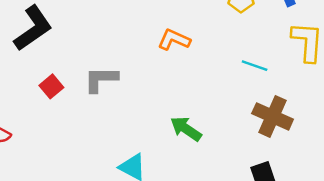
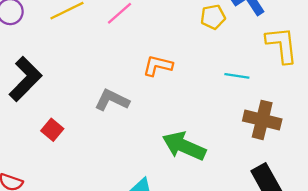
gray L-shape: (101, 79) -> (112, 100), moved, turned 36
green arrow: (186, 129) -> (184, 146), size x1.4

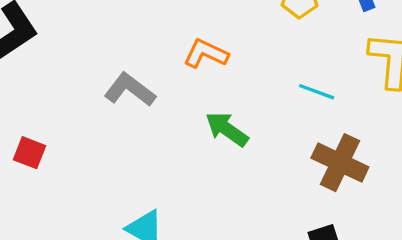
red square: (52, 130) -> (30, 153), moved, turned -30
green arrow: (184, 146) -> (227, 129), moved, size x0.7

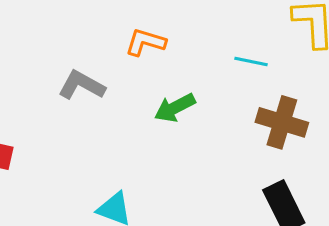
green arrow: (227, 129) -> (175, 108), turned -54

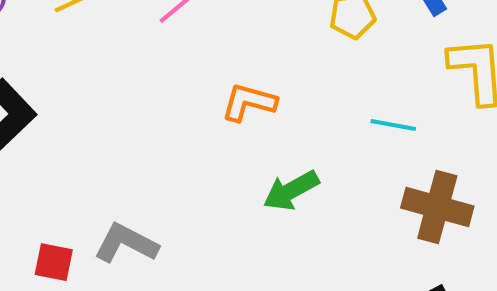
gray L-shape: (82, 85) -> (126, 243), moved

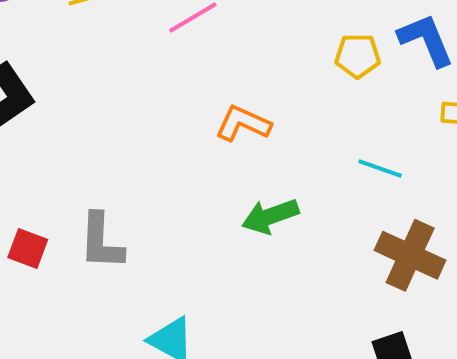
gray L-shape: (126, 243) -> (101, 242), turned -124

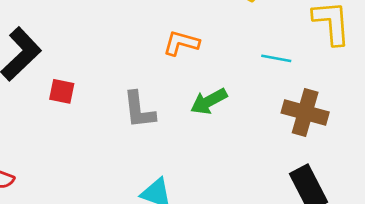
gray L-shape: (101, 242) -> (139, 110), moved
red square: (28, 248) -> (62, 91), moved

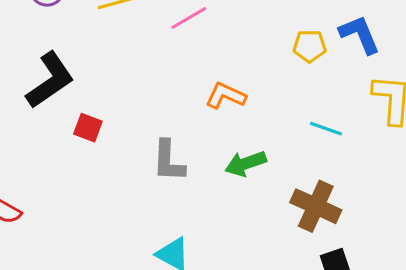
brown cross: (305, 112) -> (316, 206), moved

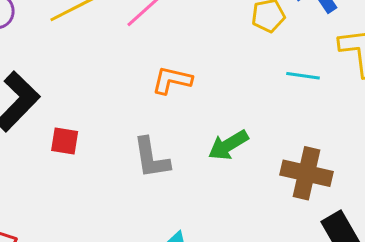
orange L-shape: (226, 96) -> (172, 80), moved
cyan line: (326, 129) -> (303, 76), moved

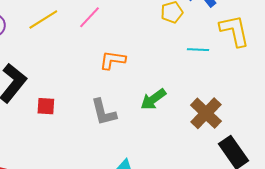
brown cross: (307, 173) -> (206, 113), turned 36

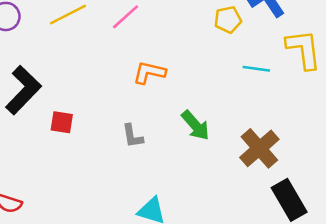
green arrow: (153, 99) -> (195, 125), turned -100
gray L-shape: (104, 112) -> (133, 136), size x0.7

